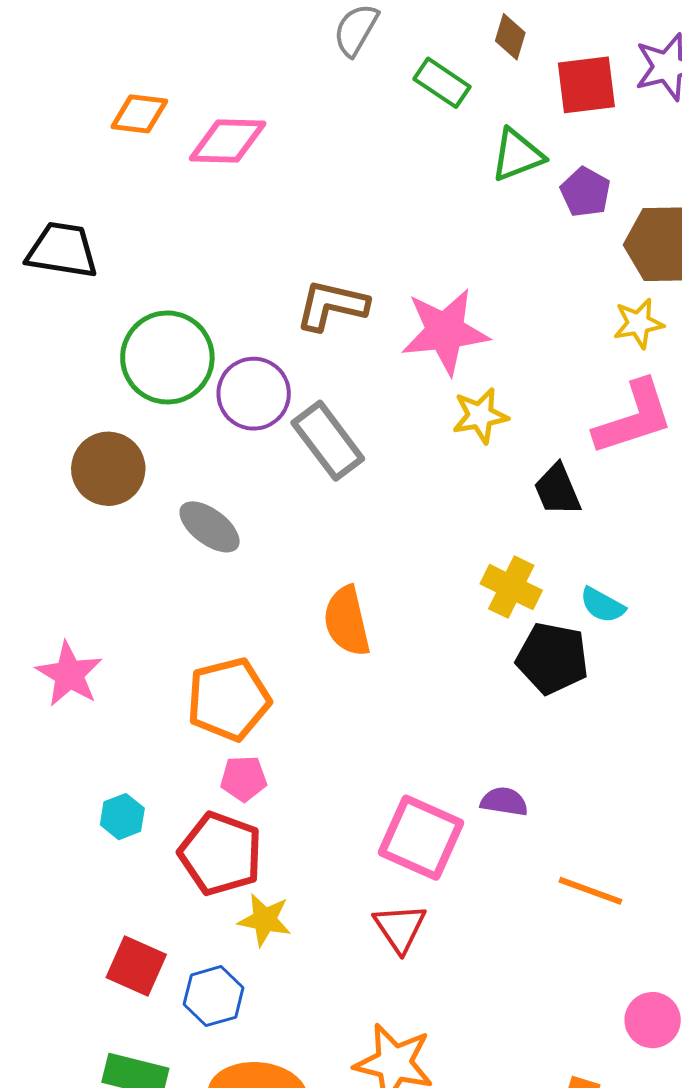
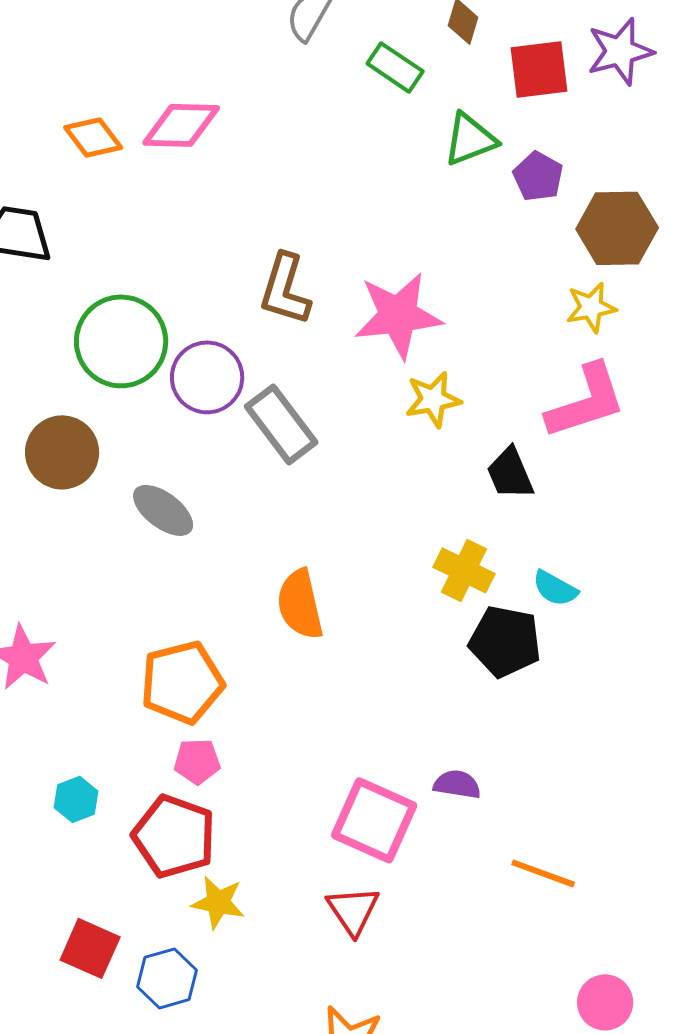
orange diamond: (139, 114) -> (93, 137), moved, turned 46
brown L-shape: (332, 305) -> (285, 289), turned -86

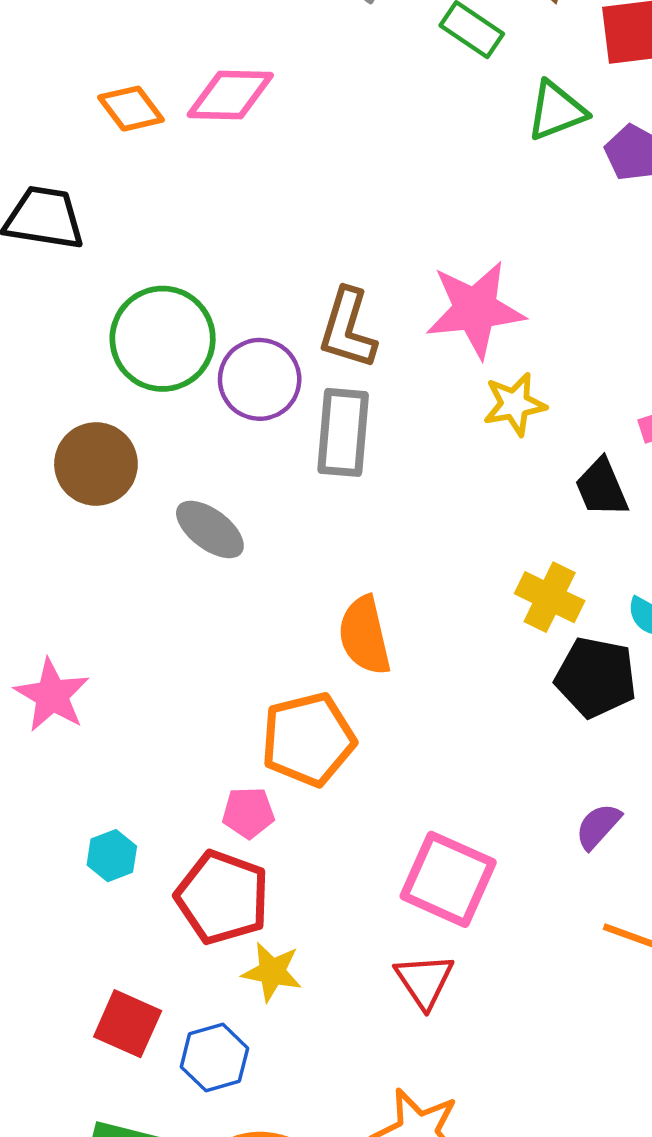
brown L-shape: (285, 289) -> (348, 329), moved
gray rectangle: (281, 424) -> (343, 432), turned 42
orange pentagon: (182, 682) -> (308, 739), moved
purple semicircle: (457, 784) -> (598, 826), moved, turned -57

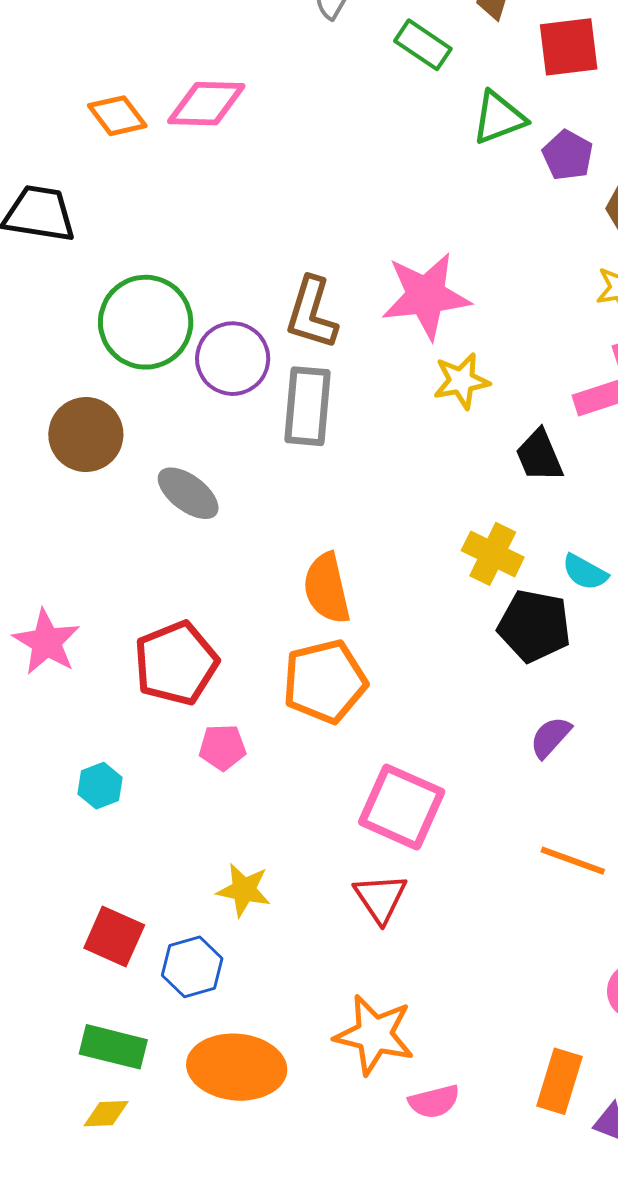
orange pentagon: (308, 739) -> (325, 681), moved
purple semicircle: (598, 826) -> (550, 737), moved
red pentagon: (222, 897) -> (176, 663), moved, turned 30

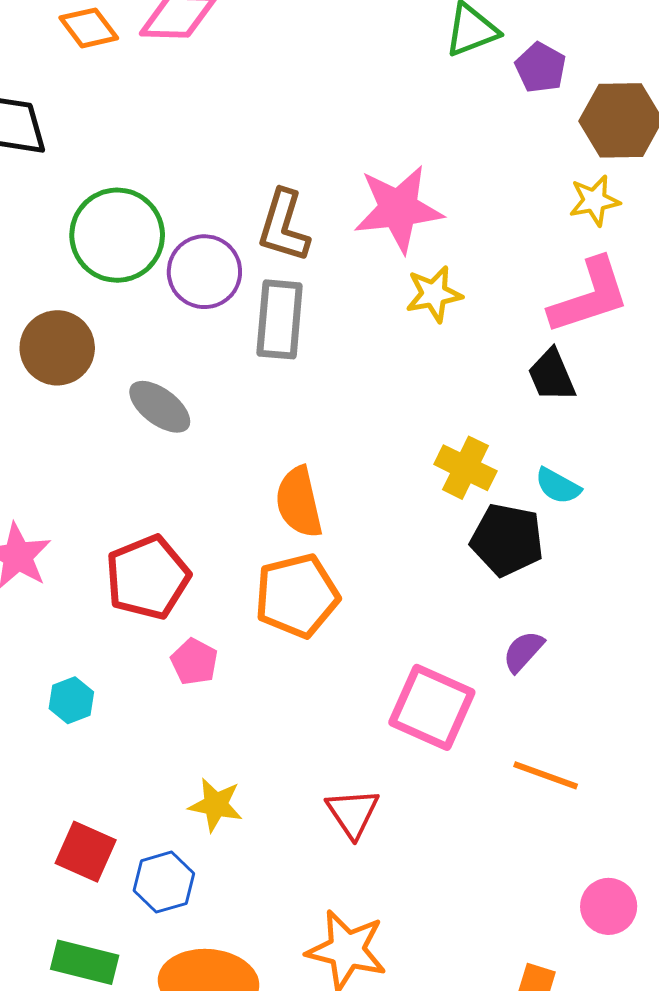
black trapezoid: (539, 456) -> (552, 375), moved
pink pentagon: (223, 747) -> (194, 662), turned 30
pink square: (402, 807) -> (432, 707), moved

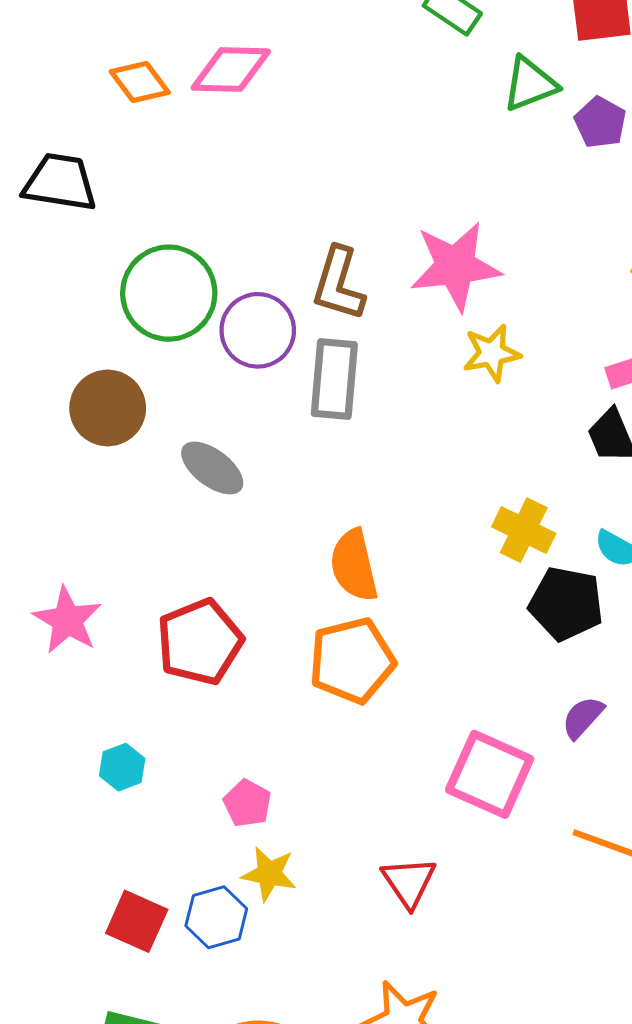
pink pentagon: (194, 662) -> (247, 803), moved
blue hexagon: (164, 882) -> (216, 917), moved

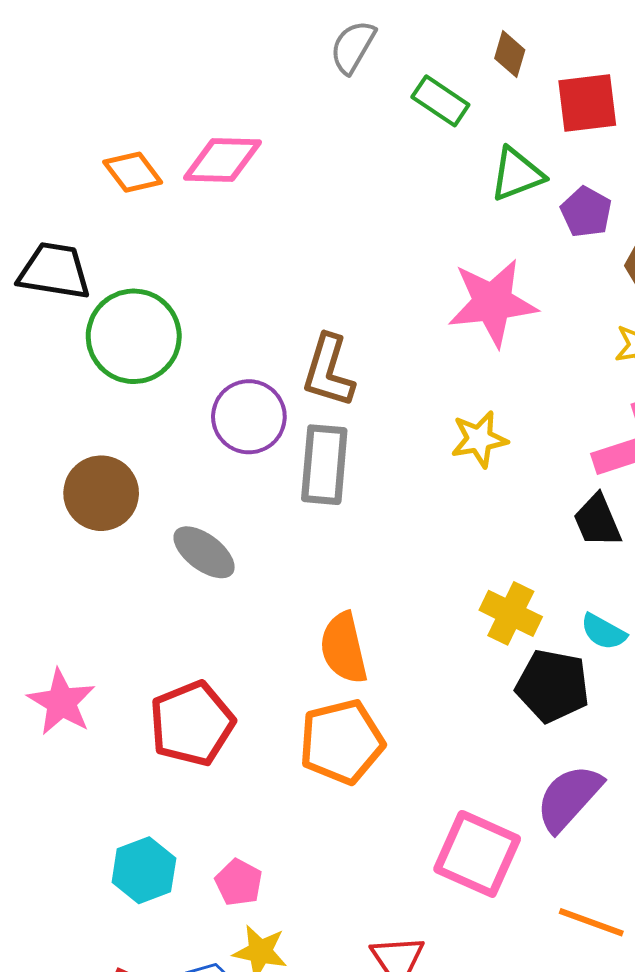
pink star: (455, 266) -> (492, 303), moved
green circle: (169, 293) -> (134, 336), moved
purple semicircle: (583, 717) -> (569, 798), size x1.6
cyan hexagon: (122, 767) -> (144, 870), moved, size x1.4

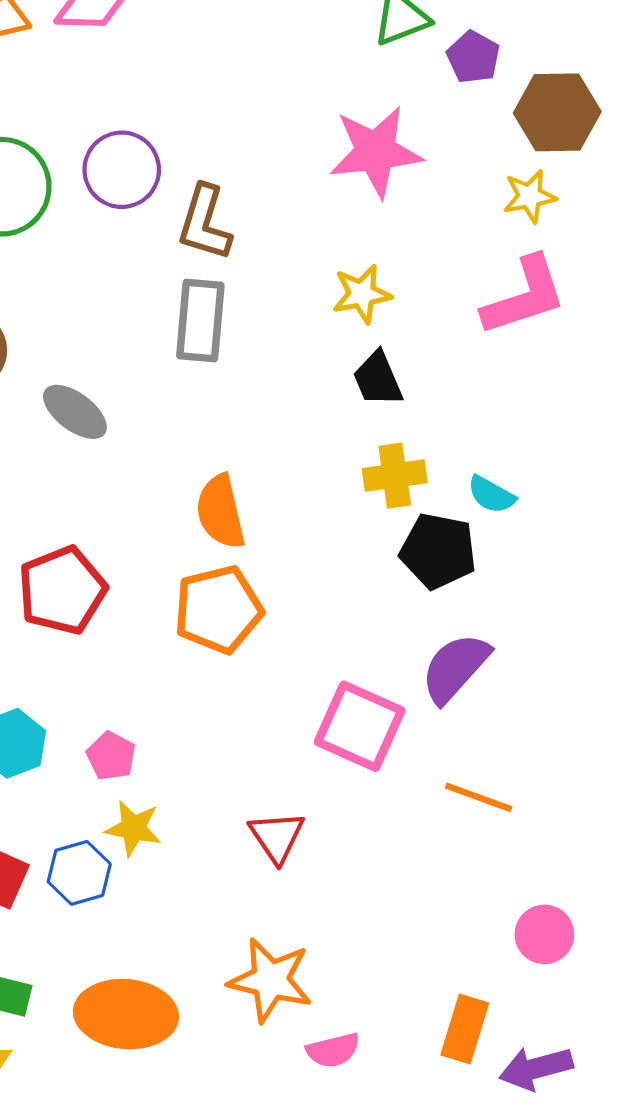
purple circle: (249, 417) -> (122, 170), moved
black trapezoid: (597, 521) -> (378, 379), moved
yellow cross: (511, 613) -> (395, 476), turned -34

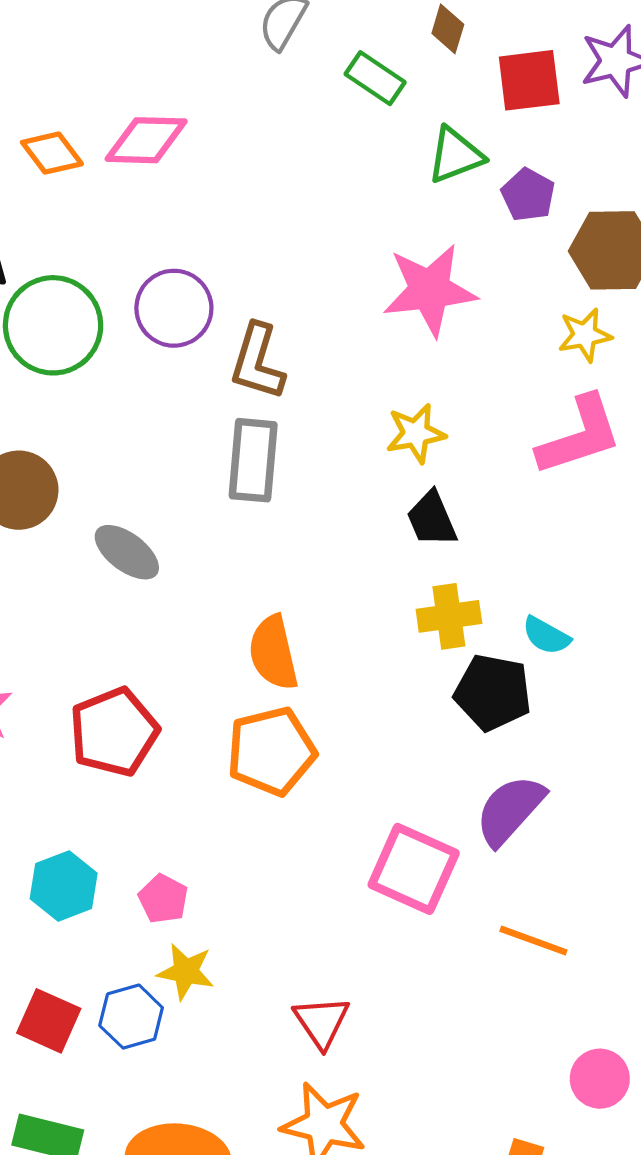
red triangle: (277, 837) -> (322, 1022), moved

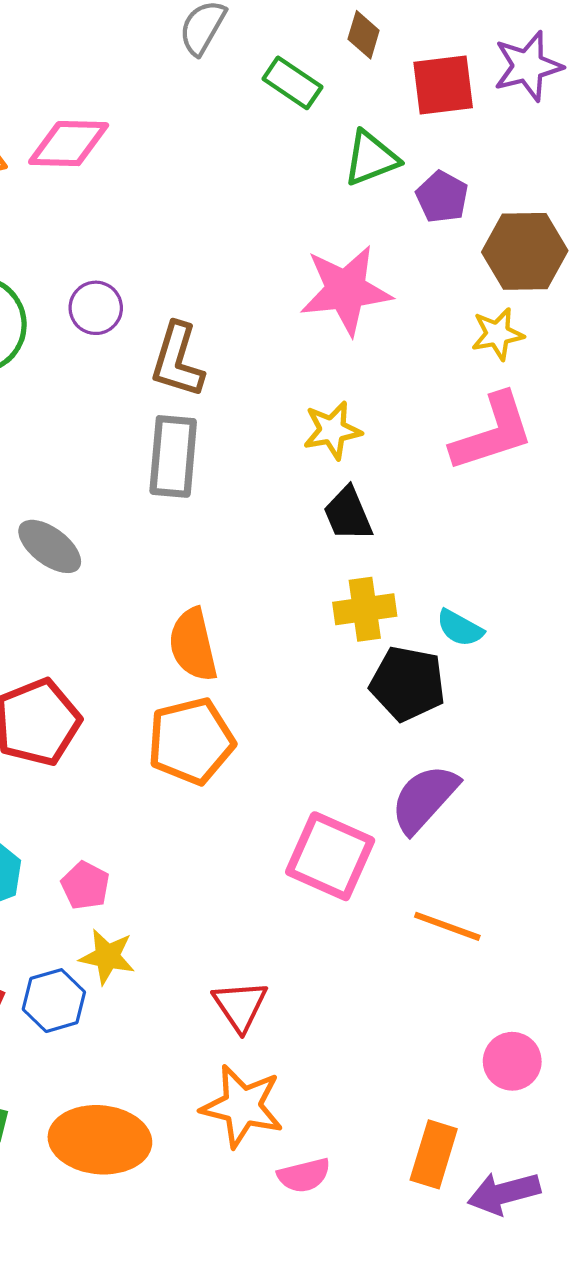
purple circle: (174, 308) -> (96, 308), size x0.7

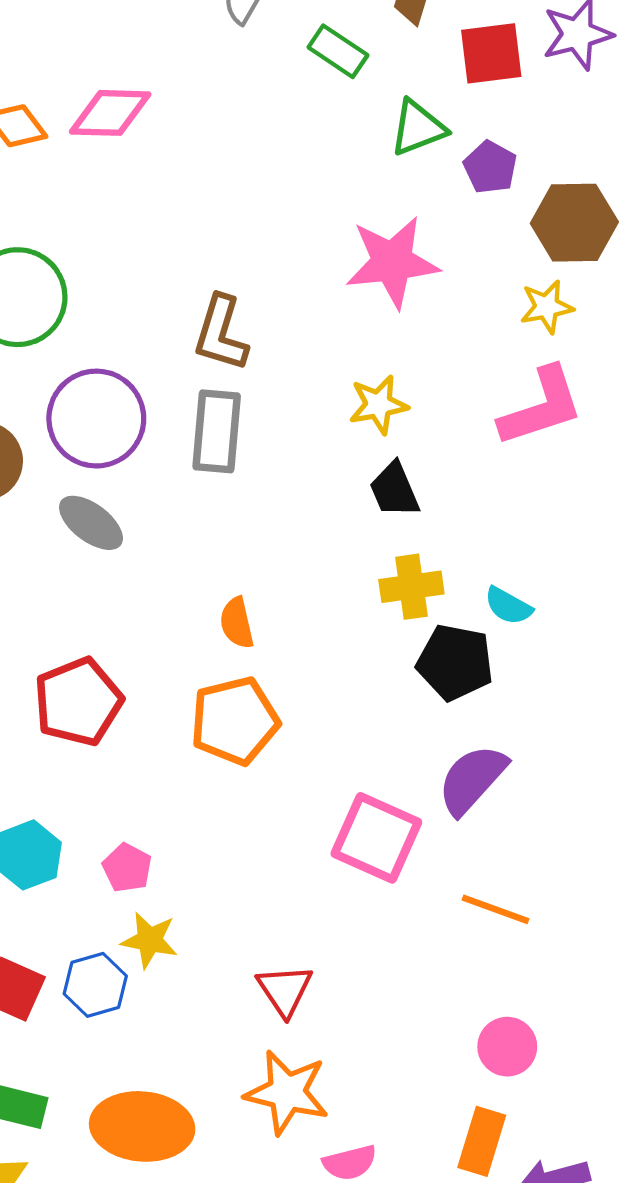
purple circle: (96, 308) -> (96, 419), moved, size x1.8
orange semicircle: (193, 645) -> (237, 623), size x0.7
pink circle: (512, 1061) -> (507, 1047), moved

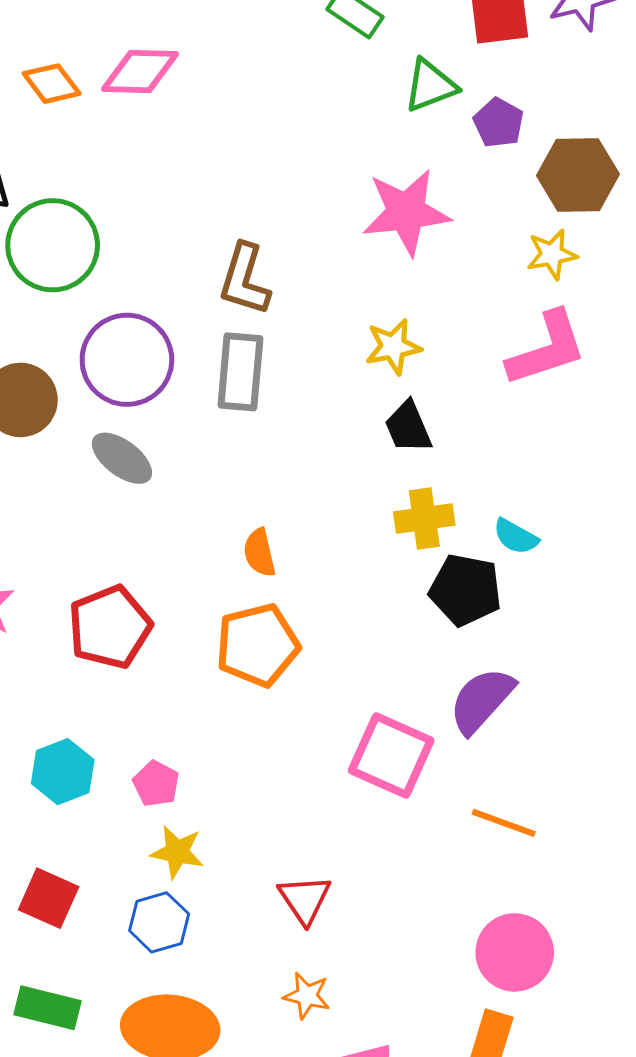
blue hexagon: (95, 985) -> (159, 922), moved
pink circle: (507, 1047) -> (515, 952), size x1.4
orange star: (287, 1092) -> (307, 996), size x0.6

